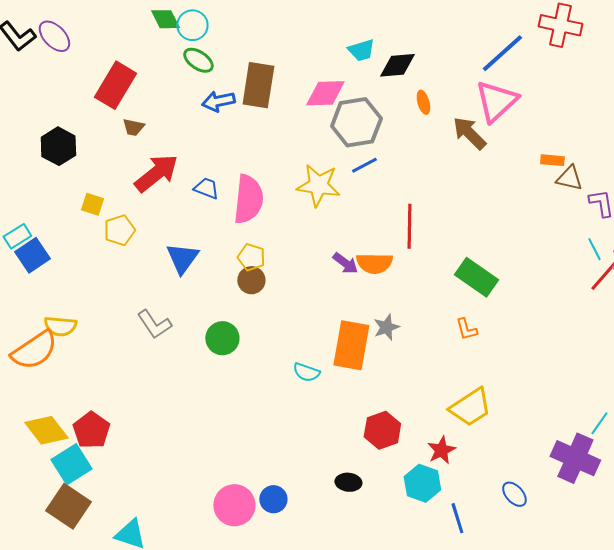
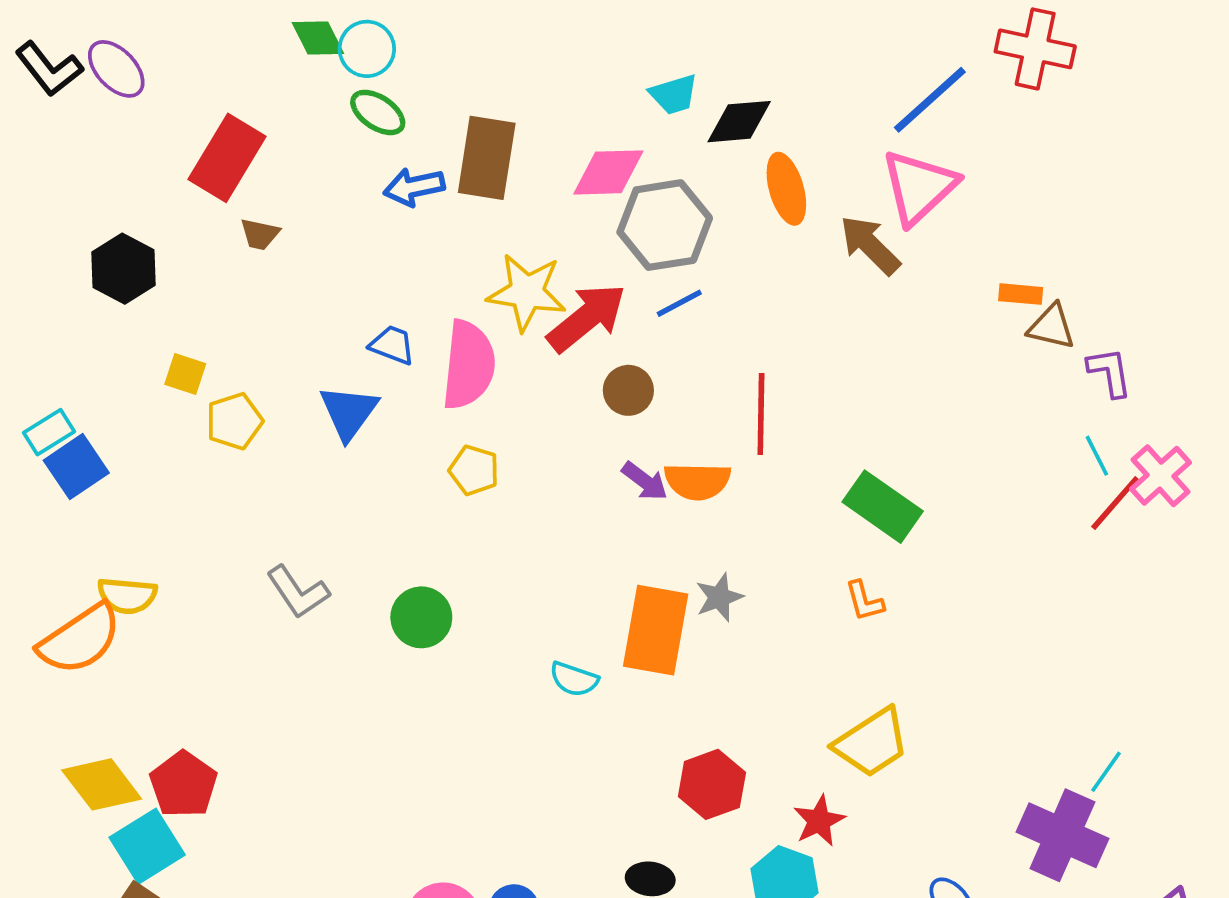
orange ellipse: (423, 102) -> (786, 189), size x1.6
red arrow: (156, 173) -> (587, 318), moved
yellow star: (318, 185) -> (527, 292), moved
blue triangle: (182, 258) -> (349, 412), moved
brown circle: (251, 280) -> (628, 390), moved

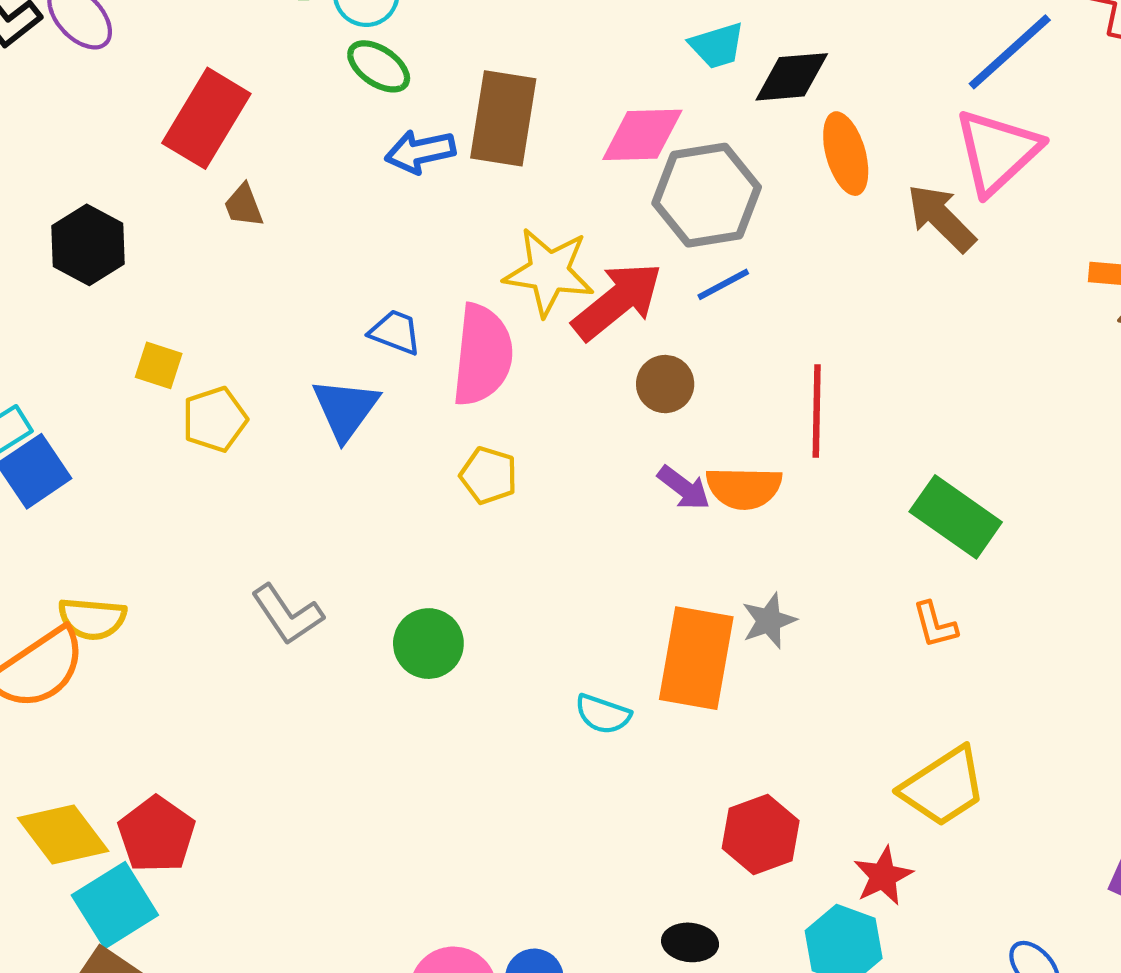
brown trapezoid: (260, 234) -> (244, 206), turned 57

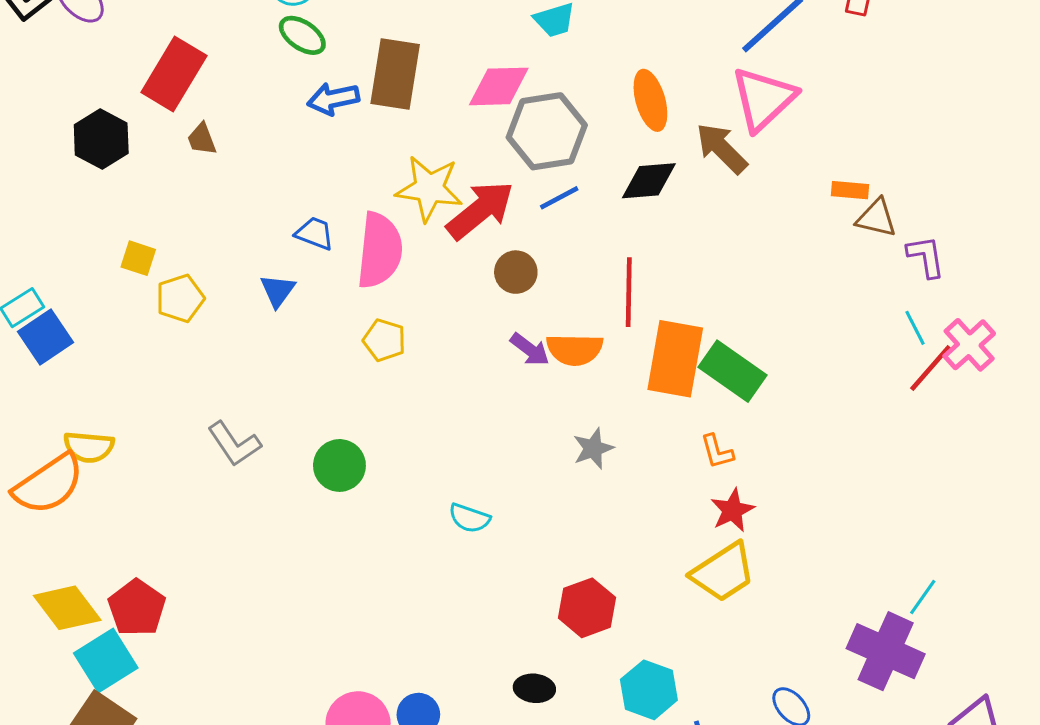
black diamond: (792, 77) -> (649, 181), moved
black hexagon: (88, 245) -> (101, 139), moved
blue triangle: (345, 409) -> (278, 291), size x0.7
orange rectangle: (696, 658) -> (675, 359), moved
red star: (883, 876) -> (732, 510), moved

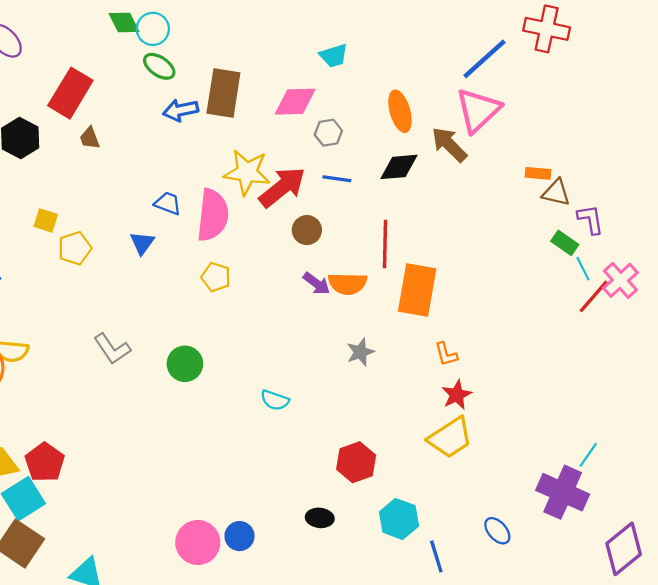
gray hexagon: (547, 131) -> (328, 133), size x0.5
blue line: (559, 198) -> (337, 179), turned 36
green rectangle: (732, 371) -> (565, 243), moved, size x0.6

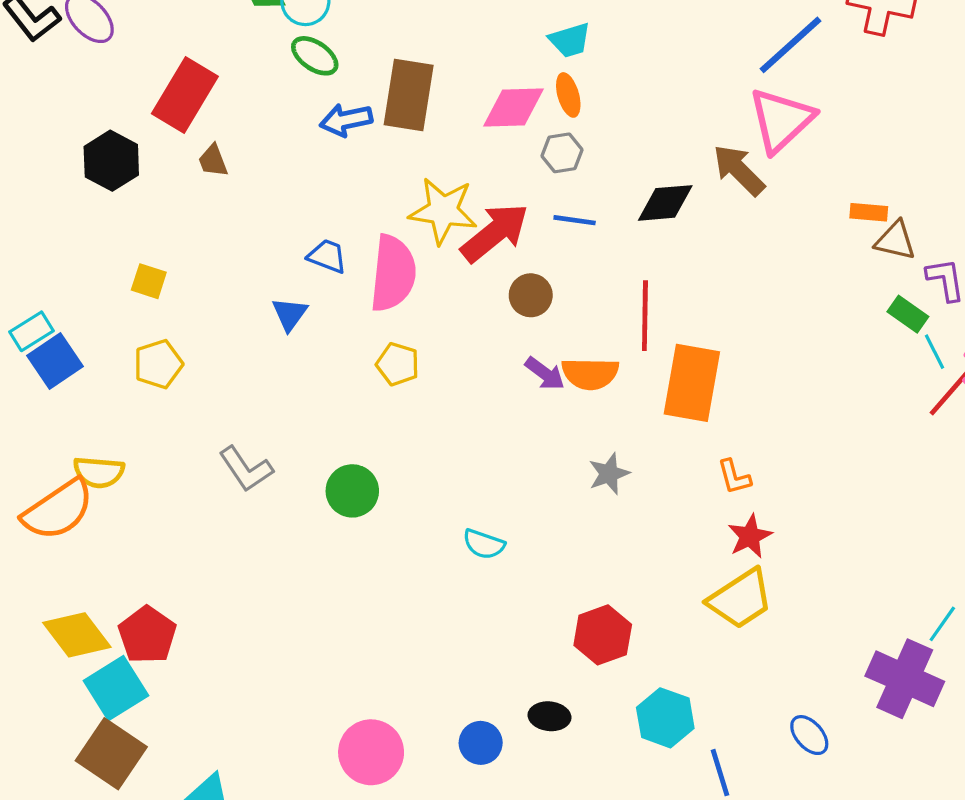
orange ellipse: (400, 111) -> (568, 95), moved, size x0.7
yellow pentagon: (75, 248) -> (158, 364), moved
blue circle: (239, 536) -> (481, 743), moved

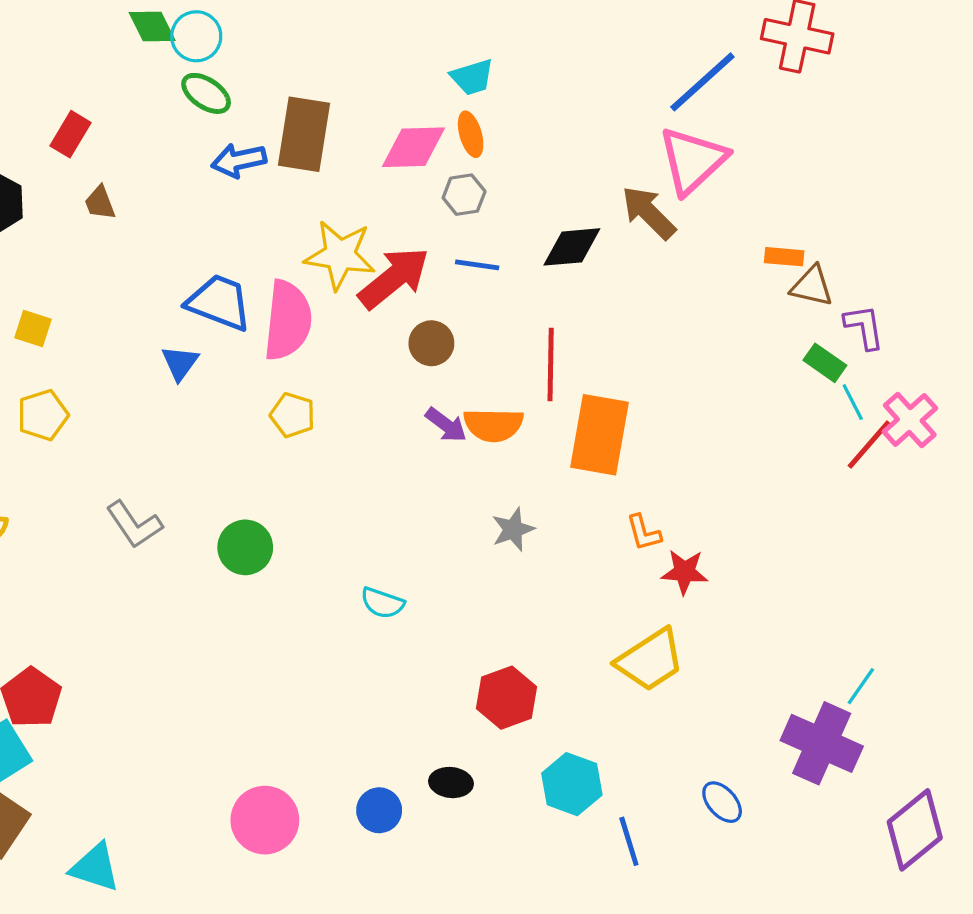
red rectangle: (185, 95) -> (71, 134), size x0.6
blue trapezoid: (327, 256) -> (219, 302), size x1.6
red star: (750, 536) -> (684, 572), moved, turned 30

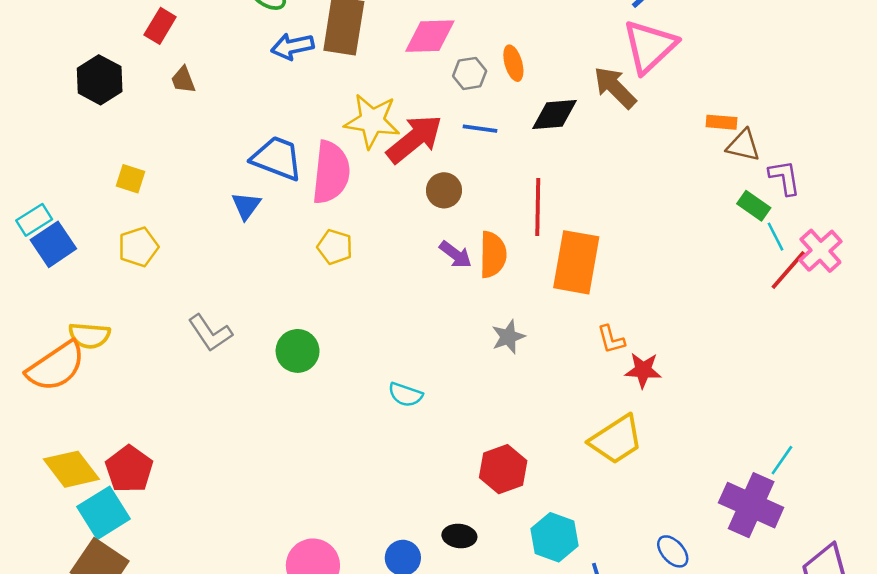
orange ellipse: (471, 134) -> (513, 63), moved
orange semicircle: (493, 425) -> (493, 255), turned -90

